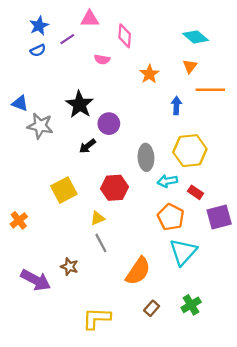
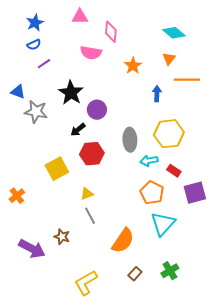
purple line: (67, 39) -> (44, 64), moved
pink semicircle: (102, 59) -> (91, 53), size x1.5
red hexagon: (114, 188) -> (92, 154), moved
yellow L-shape: (96, 318) -> (86, 283), turned -32

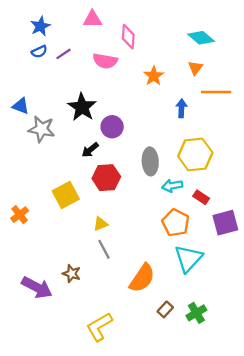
purple line: (44, 64) -> (64, 54), moved
orange cross: (17, 196) -> (20, 215), moved
brown rectangle: (135, 274) -> (165, 309), moved

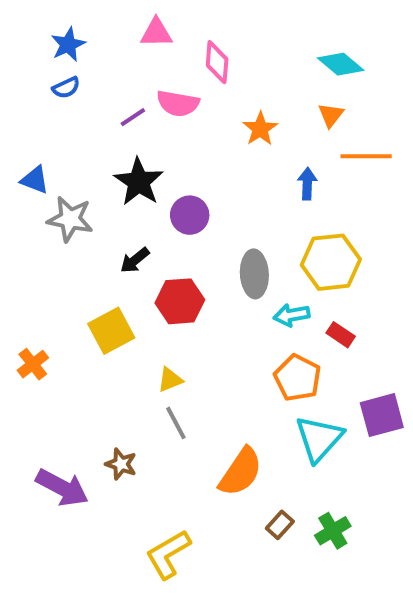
purple line: (64, 54) -> (133, 117), moved
black arrow: (90, 150) -> (135, 260), moved
purple square: (225, 223) -> (382, 415), moved

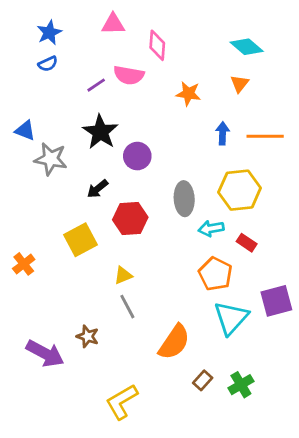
orange star: (260, 129) -> (188, 94), turned -30
orange line: (366, 156) -> (265, 136), moved

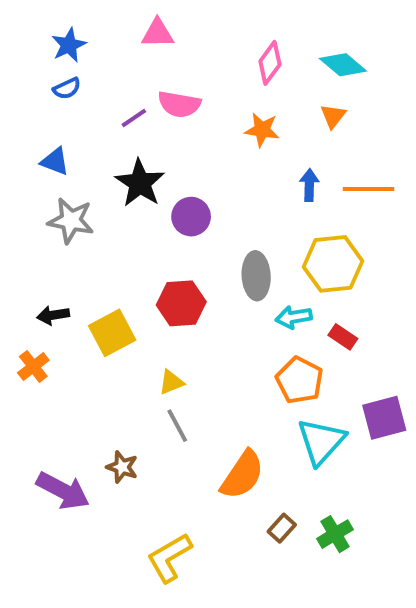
pink diamond: (157, 45) -> (270, 63), moved, turned 32
blue triangle: (25, 130) -> (55, 161), moved
black arrow: (98, 189) -> (53, 315), moved, turned 30

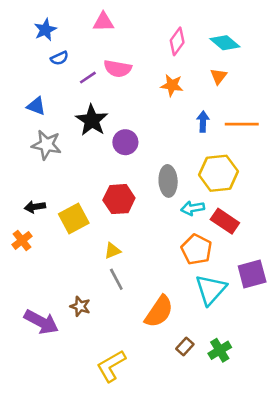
blue semicircle: (67, 88) -> (59, 58), moved
red rectangle: (343, 337) -> (225, 221), size x1.5

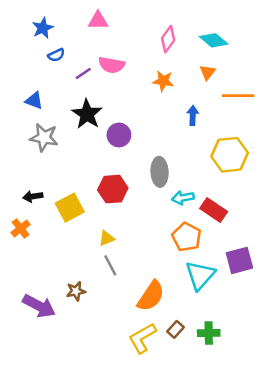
orange line: (242, 124) -> (238, 96), moved
yellow hexagon: (218, 173) -> (230, 155), moved
brown star: (80, 306) -> (76, 291), turned -30
green cross: (220, 350) -> (209, 333), turned 30
yellow L-shape: (111, 366) -> (142, 338), moved

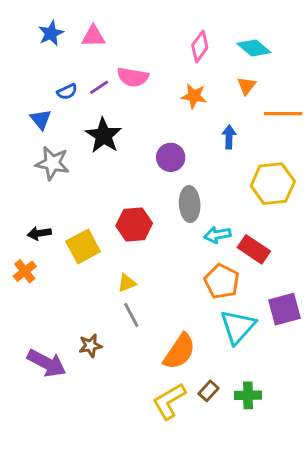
pink triangle: (98, 21) -> (93, 36), moved
blue semicircle: (56, 55) -> (67, 92), moved
blue triangle: (34, 101) -> (41, 119), turned 30
purple circle: (119, 135) -> (171, 157), moved

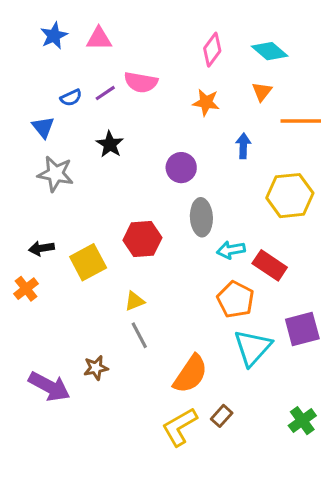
black star: (104, 135) -> (110, 144), size x0.7
green cross: (248, 395) -> (302, 421), moved, turned -35

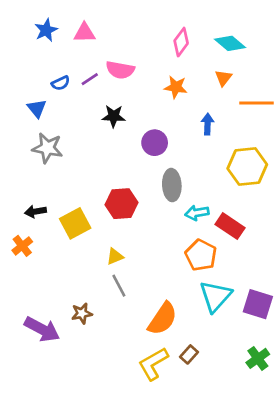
black star: (110, 144) -> (114, 116), moved, turned -30
purple square: (302, 329) -> (258, 304), moved, turned 32

